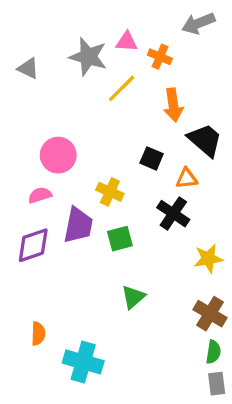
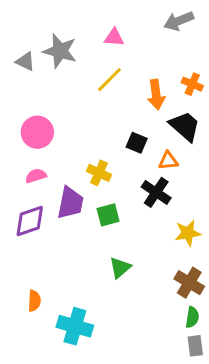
gray star: (88, 57) -> (60, 51), moved
orange cross: (160, 57) -> (192, 84), moved
pink circle: (58, 155) -> (37, 132), moved

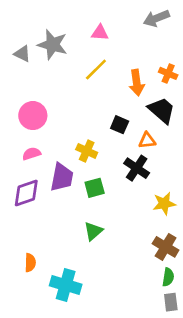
green triangle: (120, 268) -> (93, 231), moved

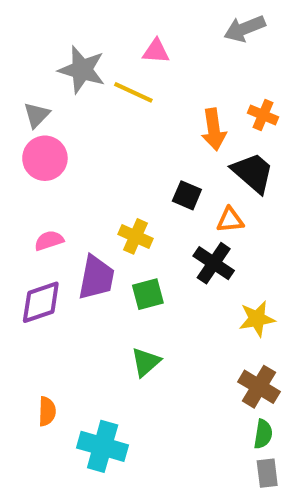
gray triangle: (22, 54) -> (37, 115), moved, turned 48
yellow line: (96, 70) -> (133, 92), moved, turned 70
pink circle: (33, 116) -> (45, 158), moved

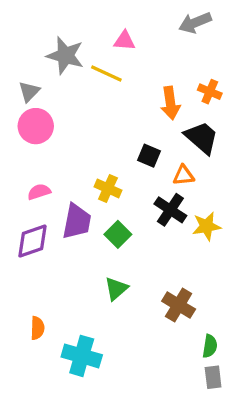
green square: (148, 294) -> (118, 234), turned -30
yellow star: (257, 319) -> (207, 226), moved
brown cross: (259, 387) -> (179, 305), moved

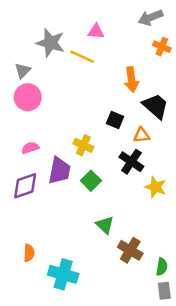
orange cross: (210, 92) -> (162, 47), moved
yellow star: (207, 226) -> (155, 187), moved, turned 30
green triangle: (116, 289) -> (105, 225), moved, turned -36
brown cross: (179, 305) -> (130, 250), moved

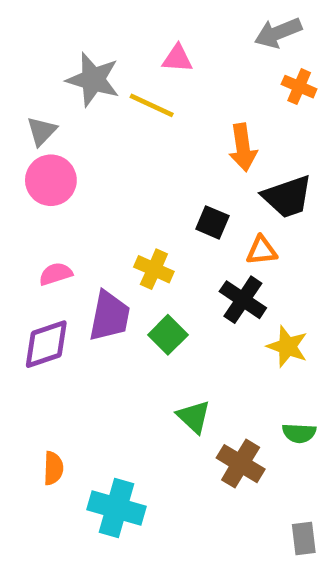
black trapezoid: (155, 106) -> (287, 197), turned 120
green semicircle: (162, 267) -> (299, 433), moved, turned 84

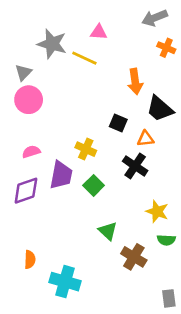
black trapezoid: (287, 197) -> (160, 109), turned 60
yellow star: (287, 346) -> (157, 211), moved

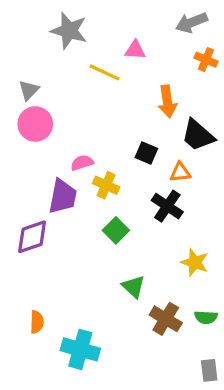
pink triangle: (99, 32) -> (135, 50), moved
gray star: (52, 44) -> (69, 31), moved
pink semicircle: (31, 152) -> (82, 163), moved
purple trapezoid: (61, 175) -> (63, 196), moved
green semicircle: (166, 240) -> (206, 317), moved

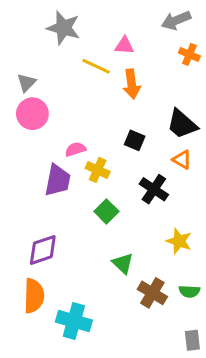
orange arrow: (167, 101) -> (132, 84), moved
orange triangle: (180, 172) -> (182, 160), moved, turned 36
purple diamond: (32, 237) -> (43, 250), moved
orange semicircle: (37, 322) -> (34, 296), size x1.6

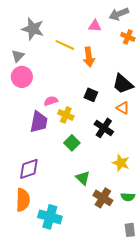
gray star: (64, 28) -> (33, 29), moved
pink triangle: (124, 46) -> (95, 26), moved

